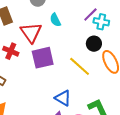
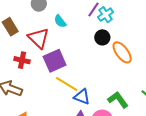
cyan cross: (101, 22) -> (106, 15), turned -35
yellow line: (80, 66) -> (67, 84), moved

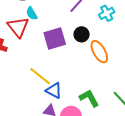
cyan cross: (106, 15) -> (107, 13), moved
cyan semicircle: (60, 21) -> (32, 13), moved
purple square: (55, 61) -> (55, 38), moved

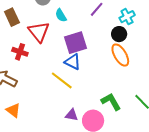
cyan semicircle: (32, 13) -> (61, 15), moved
black circle: (82, 34) -> (119, 34), moved
blue triangle: (54, 91) -> (73, 62), moved

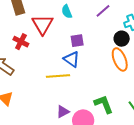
purple square: (75, 43) -> (77, 41), size x0.6
yellow line: (62, 80) -> (58, 76), turned -50
purple triangle: (72, 115) -> (63, 112), turned -48

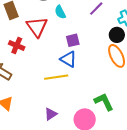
purple triangle: (63, 112) -> (51, 114), moved

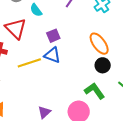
black circle: (117, 35) -> (103, 65), moved
yellow line: (56, 77) -> (29, 63), moved

